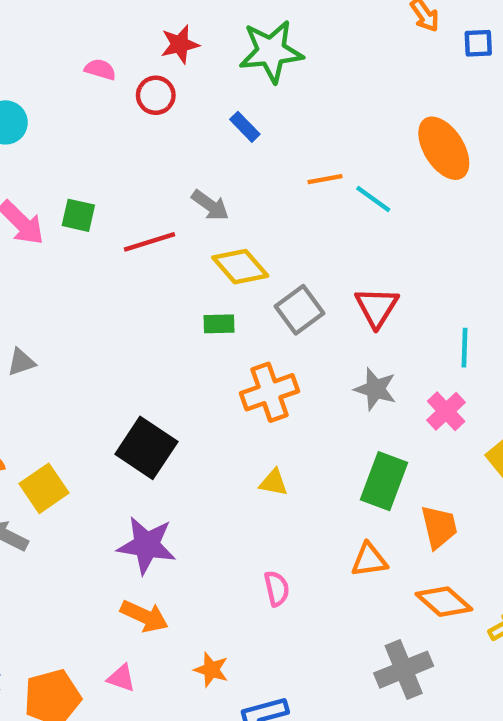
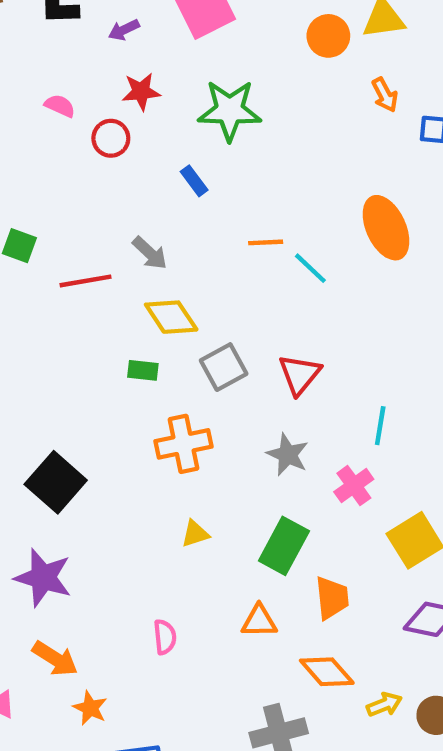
yellow triangle: (274, 483) -> (195, 534), moved, turned -36
orange arrow: (144, 616) -> (55, 659), moved

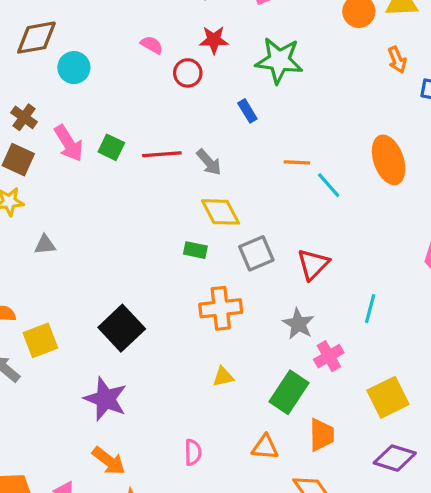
red line: (86, 281) -> (162, 154), moved
pink cross: (354, 486) -> (329, 356), moved

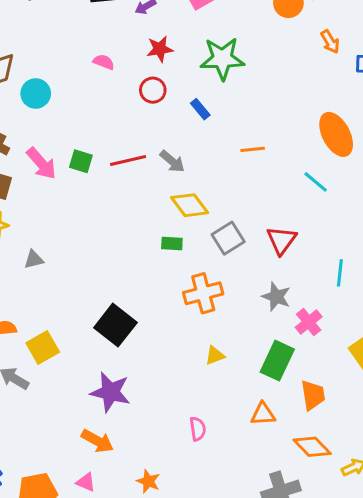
red circle: (188, 73) -> (153, 90), moved
cyan line: (329, 185) -> (316, 182), moved
orange arrow: (109, 461) -> (97, 441), moved

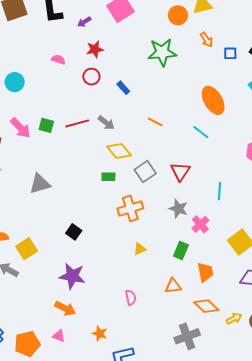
green star: (222, 59) -> (162, 52), moved
orange line: (253, 149) -> (155, 122), moved, turned 35
gray triangle: (34, 259) -> (40, 184), moved, size x1.6
black square: (115, 325) -> (74, 232), size x0.6
green rectangle: (277, 361) -> (181, 251), size x0.7

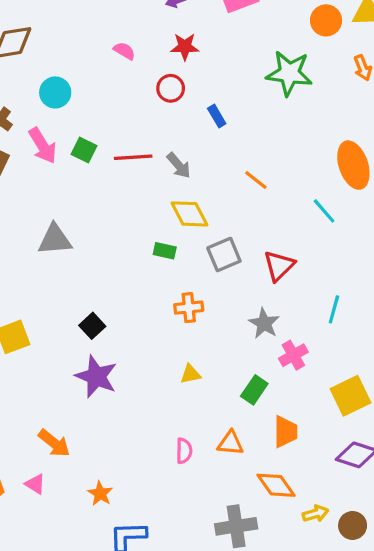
cyan circle: (15, 82) -> (55, 92), moved
orange cross: (130, 208) -> (189, 308), size x0.7
purple star: (72, 276) -> (96, 377), moved
pink semicircle: (131, 298) -> (184, 451), moved

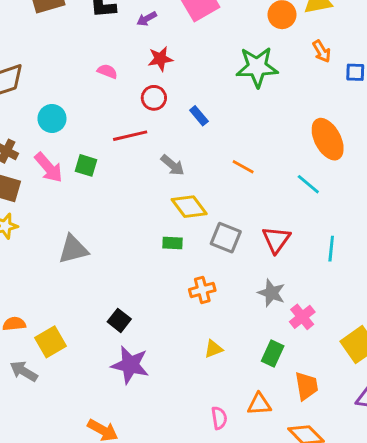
red line: (133, 157) -> (130, 136), moved
gray square: (224, 255) -> (226, 238), turned -36
cyan line: (334, 309) -> (331, 249), moved

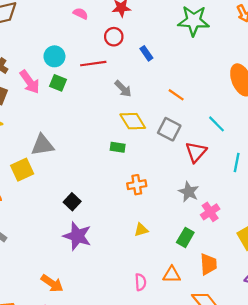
cyan circle: (52, 118) -> (54, 56), moved
cyan line: (308, 184) -> (217, 124), moved
gray square: (226, 238) -> (169, 129), moved
yellow square: (51, 342) -> (22, 170), moved

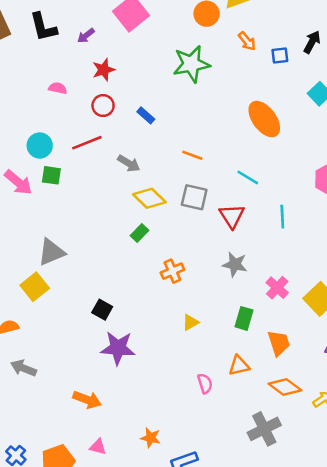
green rectangle: (118, 147) -> (139, 233), turned -40
pink cross: (210, 212) -> (277, 288), moved
orange arrow: (52, 283) -> (87, 400), moved

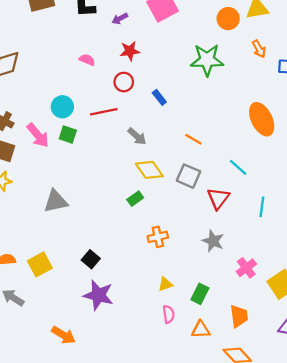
yellow square: (35, 287) -> (40, 264), moved
green rectangle: (244, 318) -> (200, 294), moved
pink semicircle: (205, 383) -> (169, 314), moved

